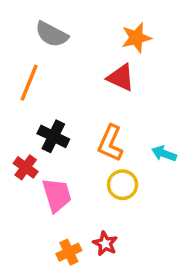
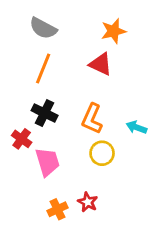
orange line: (29, 83) -> (43, 68), moved

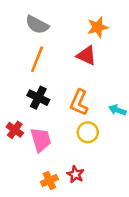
red cross: (22, 139) -> (15, 130), moved

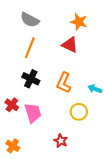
orange star: (98, 27) -> (79, 22), turned 30
yellow circle: (88, 132) -> (79, 112), moved
orange cross: (49, 180) -> (13, 146), moved, turned -32

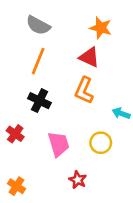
orange L-shape: (64, 83) -> (84, 90), moved
pink trapezoid: (33, 113) -> (59, 144), moved

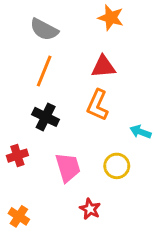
orange star: (101, 28) -> (111, 18), moved
red triangle: (89, 57) -> (103, 67), turned -30
red cross: (15, 134) -> (17, 156), turned 36

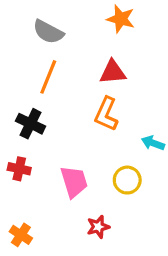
black cross: (46, 117) -> (31, 124), moved
red cross: (17, 156) -> (19, 169), turned 30
red star: (90, 209) -> (98, 227), turned 30

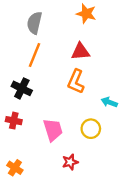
gray semicircle: (48, 32) -> (34, 23), turned 75

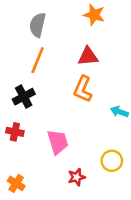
black cross: (22, 88) -> (24, 97), turned 36
yellow circle: (91, 129) -> (112, 161), moved

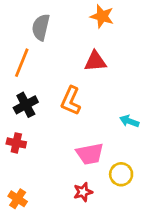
orange line: (38, 60) -> (22, 63), moved
orange L-shape: (83, 89) -> (71, 101), moved
pink trapezoid: (58, 142) -> (90, 154), moved, turned 96

